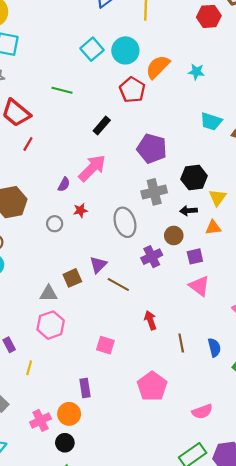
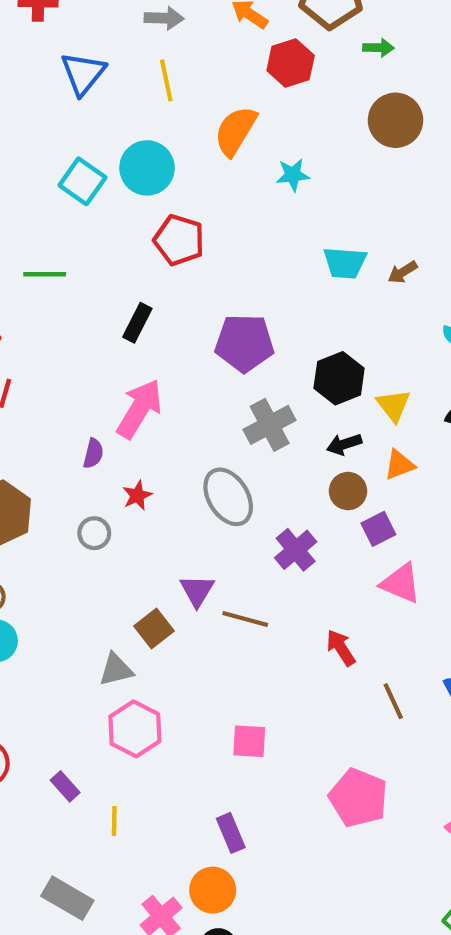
orange semicircle: (158, 67) -> (235, 131), moved
brown circle: (174, 235) -> (348, 491), moved
red arrow: (150, 320) -> (341, 648), moved

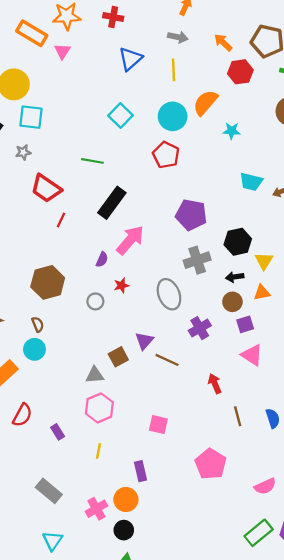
cyan circle: (147, 168) -> (173, 116), moved
black rectangle: (137, 323) -> (112, 203), moved, size x1.6
yellow line: (114, 821) -> (98, 451), moved

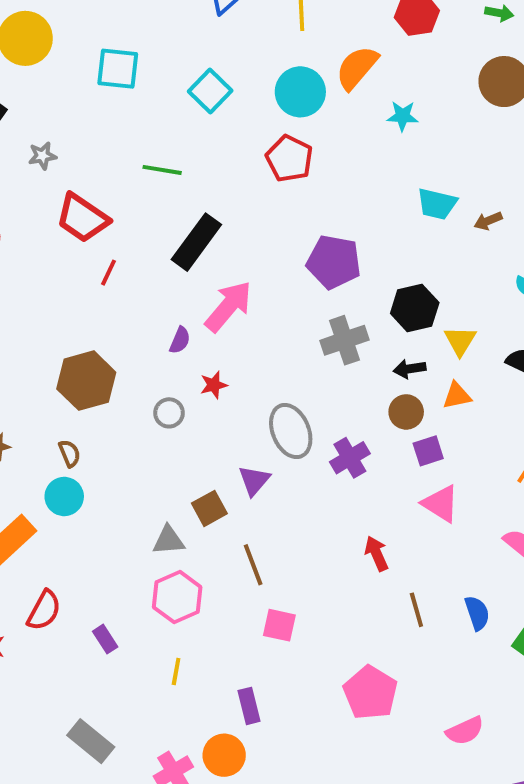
cyan square: (31, 117) -> (118, 69), moved
gray ellipse: (169, 294) -> (291, 431), moved
brown line: (167, 360) -> (253, 565), moved, turned 45

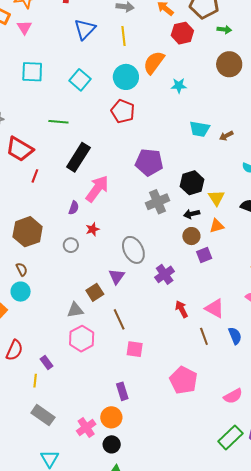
purple cross: (350, 458) -> (165, 274), moved
pink triangle: (441, 504) -> (215, 308), moved
yellow line: (176, 672) -> (35, 381), moved

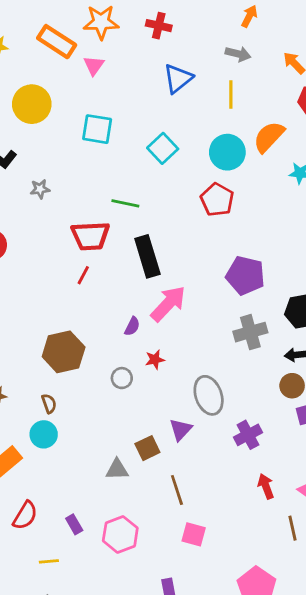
red trapezoid: (20, 149) -> (90, 236), moved, turned -40
black rectangle: (78, 157) -> (147, 256), turned -56
pink hexagon: (82, 339) -> (120, 534), moved
purple rectangle: (47, 363) -> (74, 524), moved
yellow line: (35, 381) -> (49, 561), turned 72

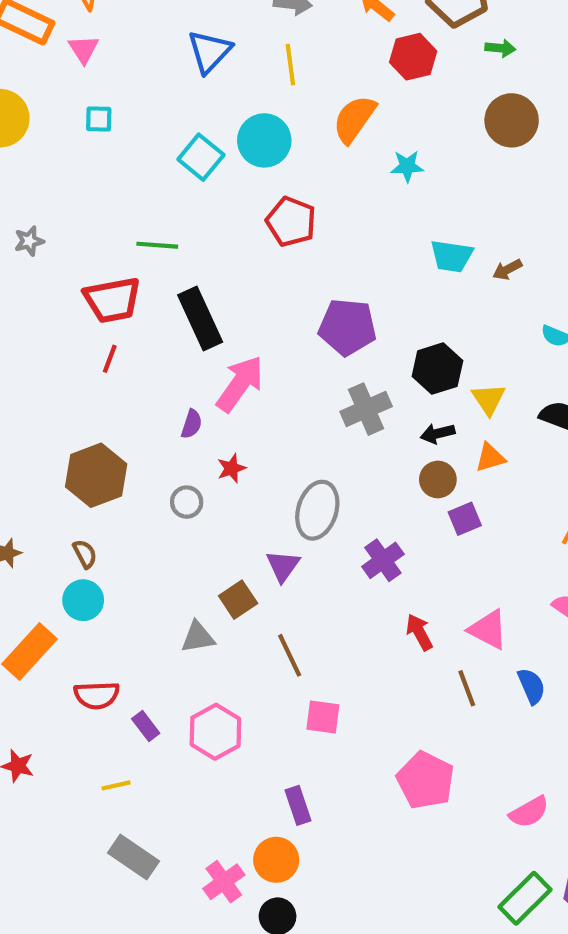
cyan square: (97, 129) -> (99, 119), moved, size x0.6
cyan circle: (227, 152) -> (264, 140), moved
gray ellipse: (209, 395) -> (317, 510), turned 45
red semicircle: (25, 515) -> (97, 695), moved, turned 64

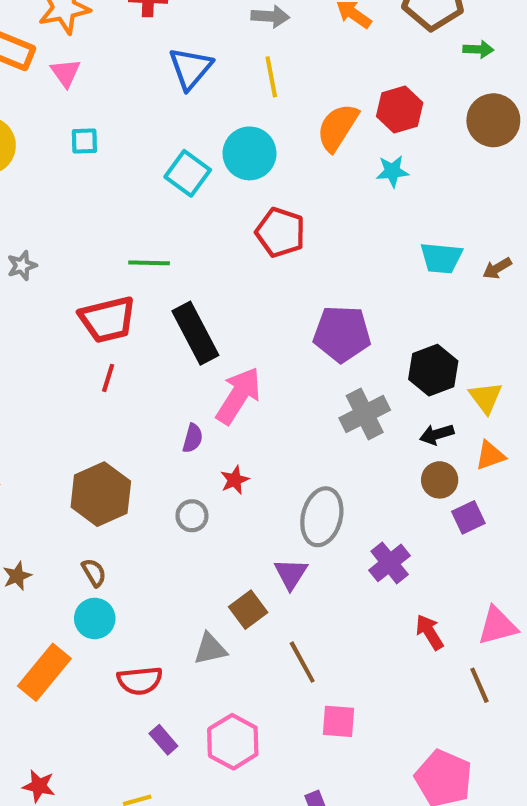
red hexagon: (413, 57) -> (400, 109), moved
pink triangle: (488, 630) -> (498, 626), turned -39
red semicircle: (97, 695) -> (140, 681), moved

